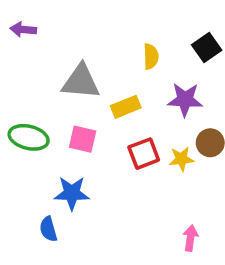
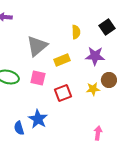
gray triangle: (81, 82) -> (37, 46), turned -45
red square: (144, 154) -> (63, 93), moved
blue star: (72, 193) -> (38, 119), moved, turned 30

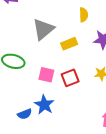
pink square: (38, 78) -> (46, 75), moved
blue semicircle: (19, 128) -> (25, 114), turned -96

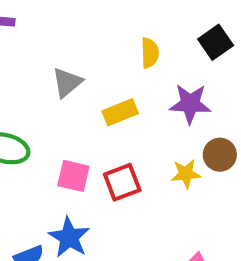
gray triangle: (43, 29) -> (67, 83), size x0.7

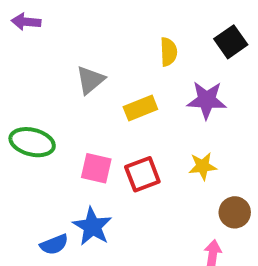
brown circle: (220, 155) -> (235, 212), moved

